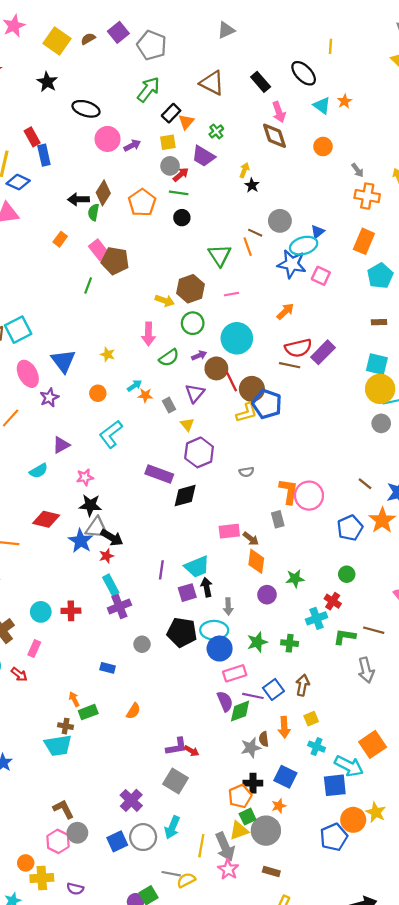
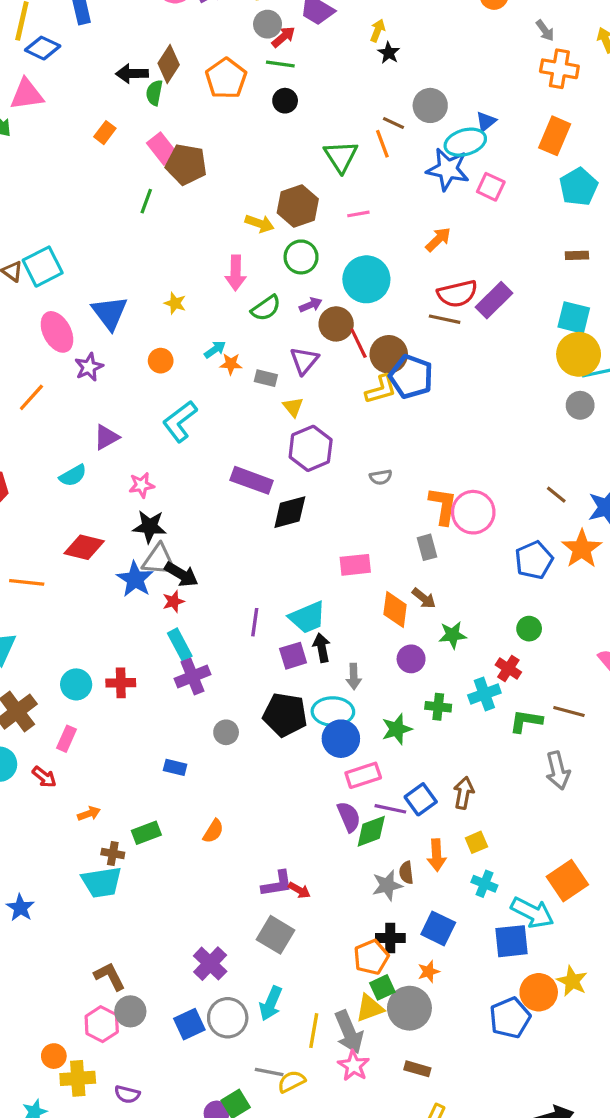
gray rectangle: (169, 405) -> (266, 378), turned -48
brown arrow: (251, 539) -> (424, 598), moved
green cross: (290, 643) -> (438, 707), moved
orange arrow: (74, 699) -> (89, 814), moved, turned 96

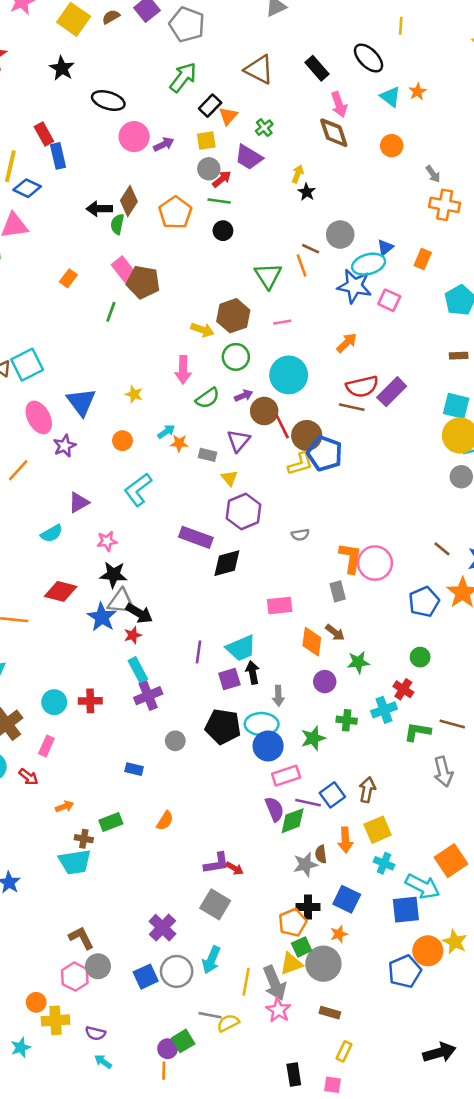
orange rectangle: (105, 133) -> (68, 278), moved
orange rectangle: (555, 136) -> (423, 259), moved, size x0.7
yellow square: (476, 842) -> (378, 830), size x1.5

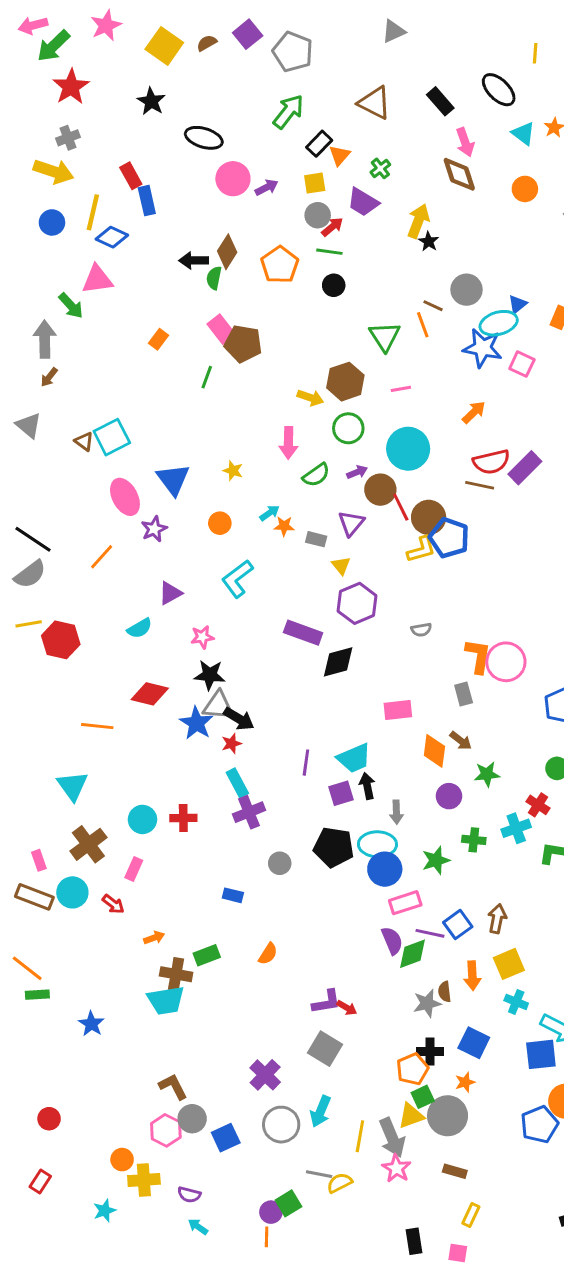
yellow arrow: (298, 174) -> (418, 221), size x1.6
brown cross: (84, 839) -> (176, 974), size x1.5
blue square: (146, 977) -> (226, 1138), moved

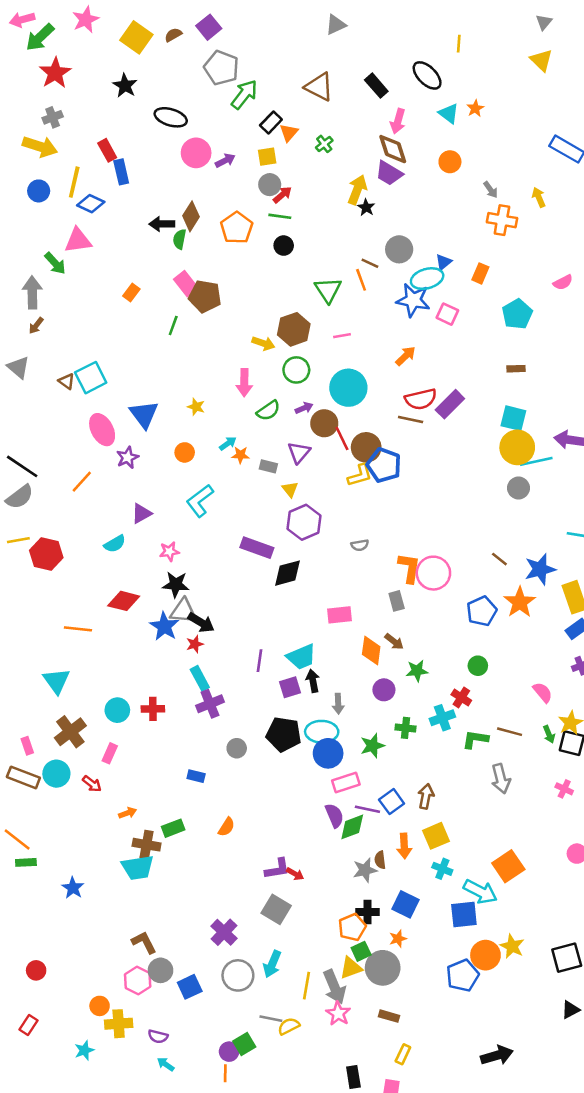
gray pentagon: (293, 52) -> (221, 68), moved
pink arrow: (465, 142) -> (398, 121), turned 35
purple trapezoid: (363, 202) -> (389, 173), moved

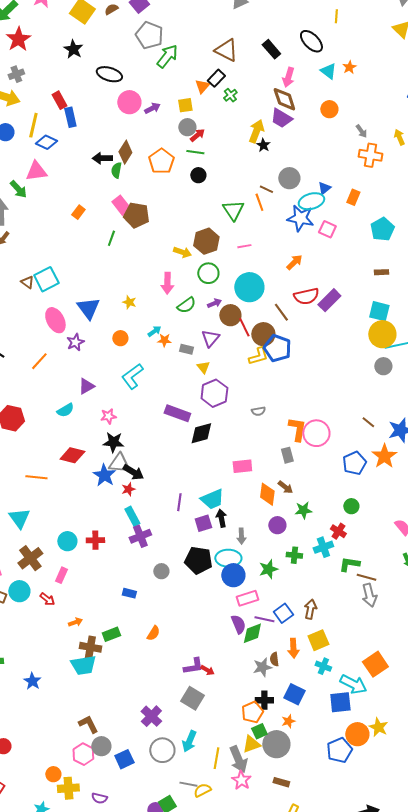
black rectangle: (271, 122) -> (216, 78), moved
brown line: (411, 419) -> (281, 312), moved, turned 42
brown line: (510, 732) -> (366, 577), moved

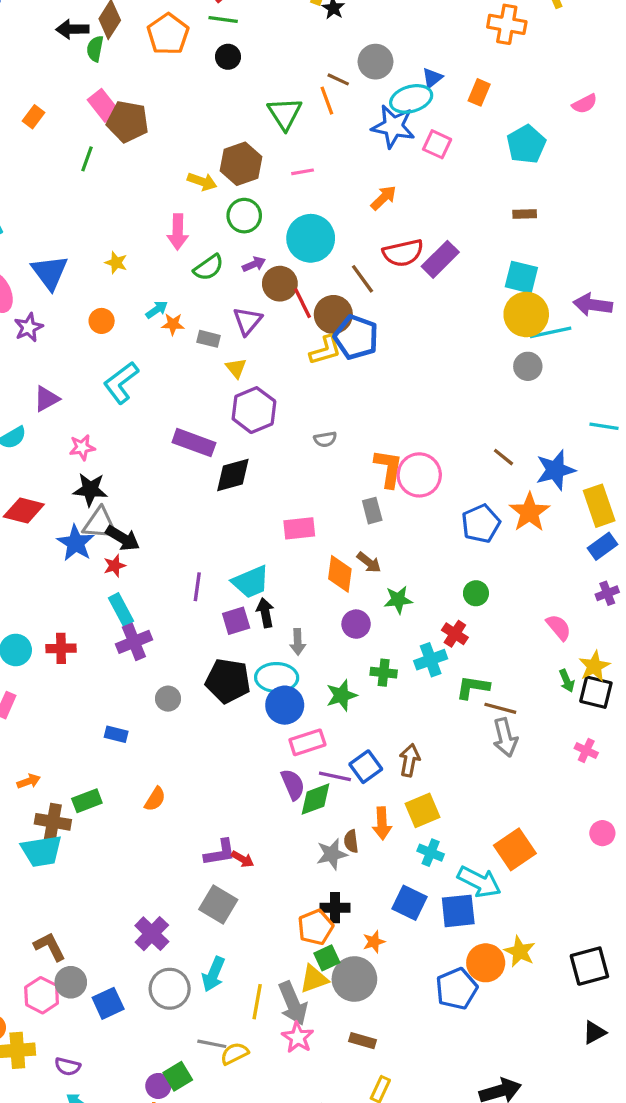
blue square: (294, 694) -> (410, 903), moved

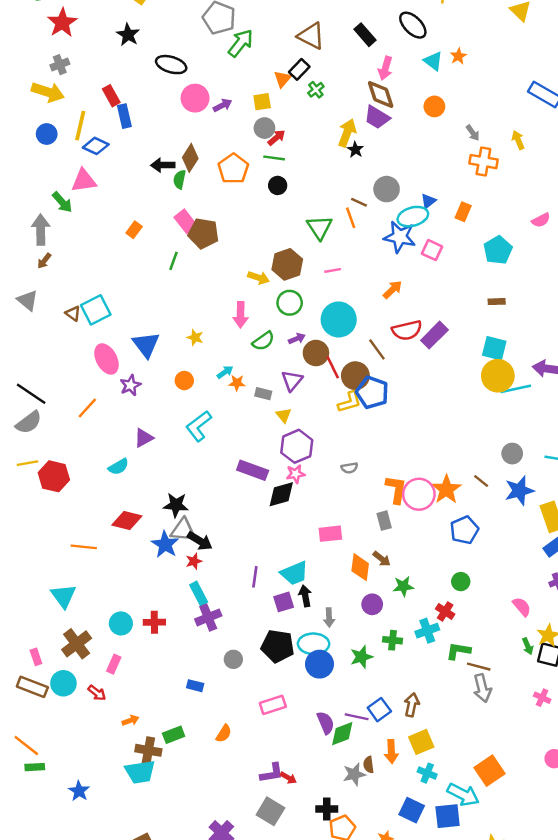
gray circle: (528, 366) -> (512, 454), moved
pink star: (82, 447) -> (296, 474), moved
orange star: (529, 512) -> (446, 489), moved
pink rectangle: (307, 742) -> (273, 705), moved
black cross: (335, 908) -> (327, 809), moved

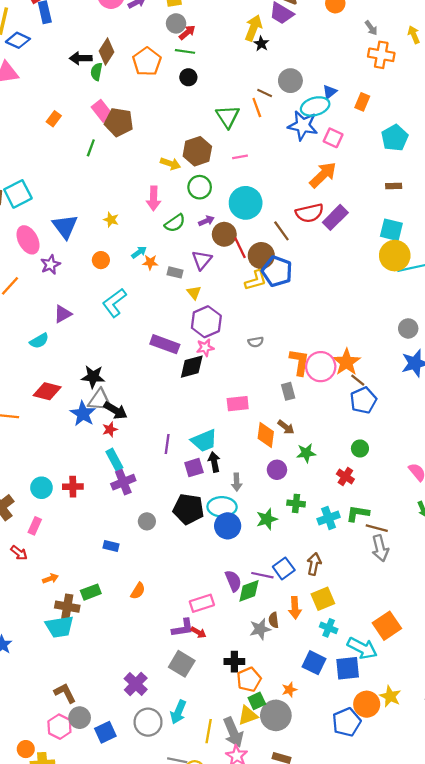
orange arrow: (393, 290) -> (323, 175), moved, size x1.5
brown line: (481, 481) -> (358, 380), moved
cyan cross: (427, 631) -> (329, 518), moved
pink rectangle: (273, 705) -> (202, 603), moved

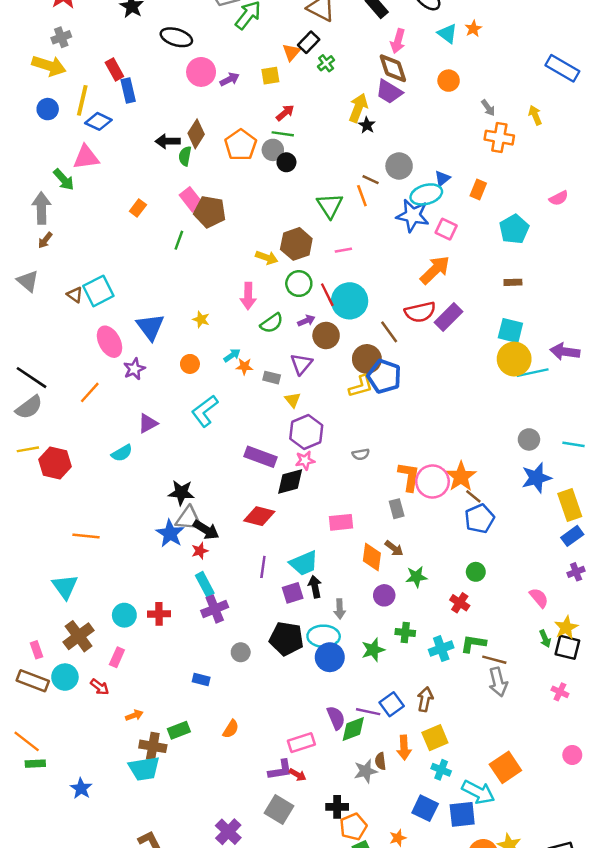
gray circle: (176, 23) -> (273, 150), moved
red line: (240, 248) -> (327, 295), moved
red diamond: (47, 391) -> (259, 516), moved

